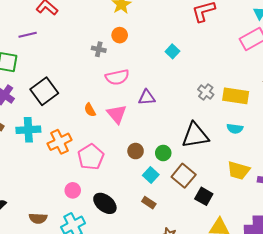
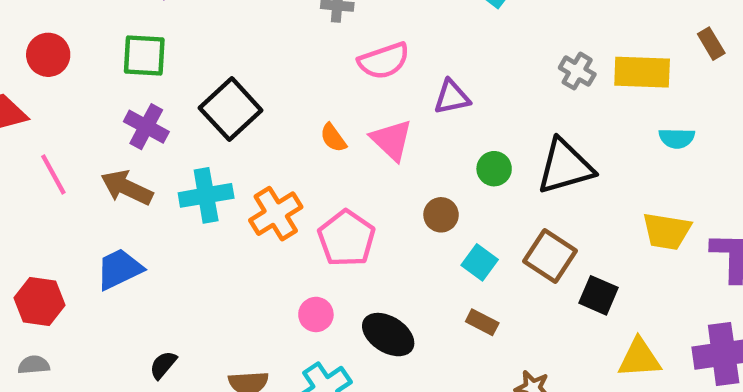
cyan semicircle: (235, 129) -> (677, 138), moved
green circle: (163, 153) -> (494, 169), moved

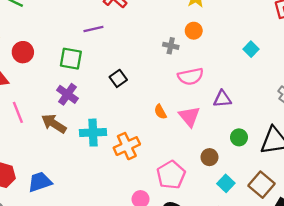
black square: (231, 109) -> (118, 78), moved, size x0.6
pink pentagon: (347, 238) -> (171, 175), moved
blue trapezoid: (119, 269) -> (40, 182), moved

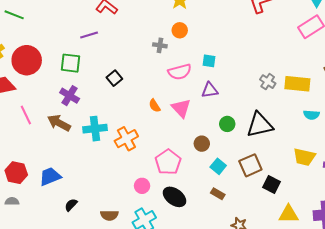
cyan square: (251, 49) -> (209, 61), moved, turned -32
red circle: (23, 52) -> (27, 60), size x1.5
brown square: (261, 185) -> (250, 165), turned 30

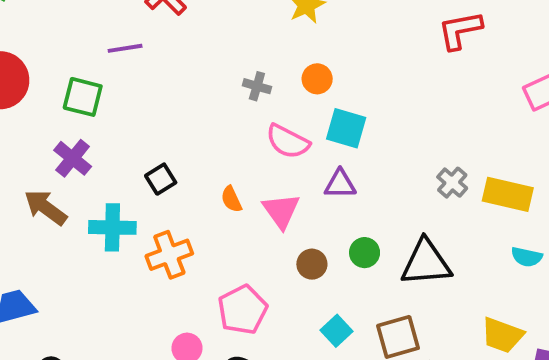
orange circle: (180, 30) -> (317, 79), moved
cyan square: (209, 61) -> (346, 128), size x1.5
pink semicircle: (180, 72) -> (288, 141), turned 35
black square: (114, 78) -> (161, 179), moved
brown circle: (202, 144) -> (312, 264), moved

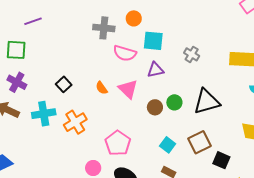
gray cross: (257, 86) -> (104, 28), size x1.5
gray cross: (452, 183) -> (192, 54), moved
brown circle: (312, 264) -> (155, 107), moved

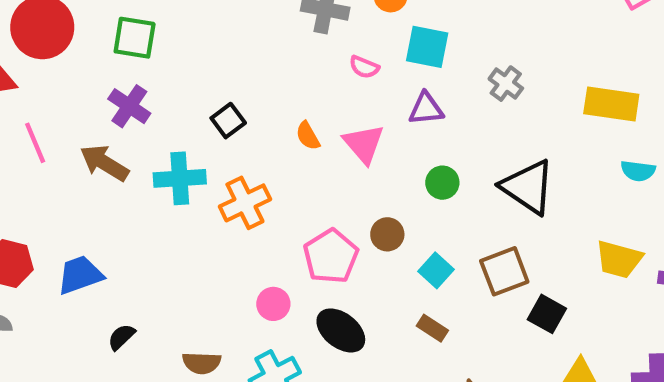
pink semicircle: (125, 53) -> (364, 67), size x0.6
green circle: (174, 102) -> (442, 183), moved
black triangle: (207, 102) -> (528, 187), turned 44
brown circle: (155, 107) -> (387, 234), moved

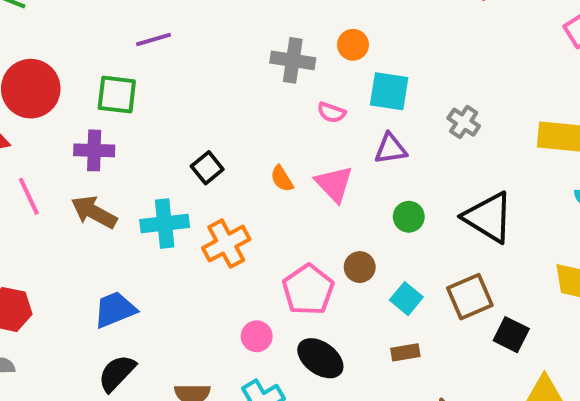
purple cross: (129, 106) -> (94, 150), moved, turned -30
blue trapezoid: (80, 275) -> (115, 310), moved
brown rectangle: (432, 328) -> (405, 352), turned -40
black semicircle: (121, 337) -> (117, 373), size x1.5

